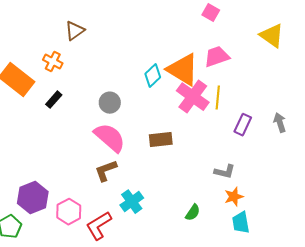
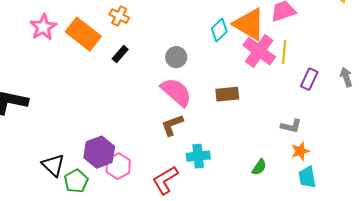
cyan cross: (132, 202) -> (198, 156), turned 30
pink hexagon: (69, 212) -> (118, 166), moved

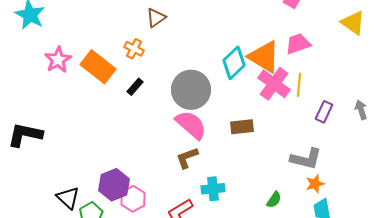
cyan diamond: (219, 30) -> (234, 63), size x1.4
gray circle: (176, 57) -> (191, 90), size x1.8
gray L-shape: (291, 126) -> (306, 159), size x1.5

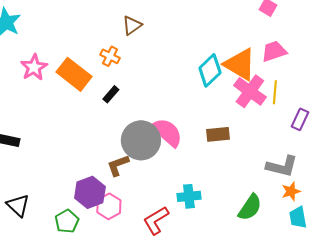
gray circle: (191, 90) -> (141, 140), moved
brown L-shape: (187, 158) -> (118, 165), moved
black triangle: (68, 198) -> (18, 205), moved
green semicircle: (274, 200) -> (250, 207), size x1.6

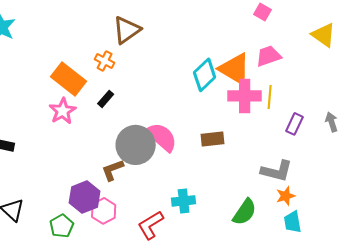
brown triangle: (132, 25) -> (127, 30), size x1.4
pink star: (34, 67) -> (63, 111), moved
pink cross: (250, 91) -> (245, 96), turned -36

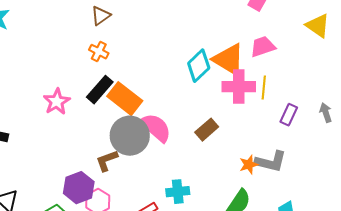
brown triangle: (127, 30) -> (101, 16), moved, size x0.7
orange rectangle: (69, 79) -> (125, 99), moved
black rectangle: (106, 99) -> (100, 90), size x1.6
brown rectangle: (213, 139) -> (207, 130), turned -35
orange star: (286, 196) -> (249, 165), moved

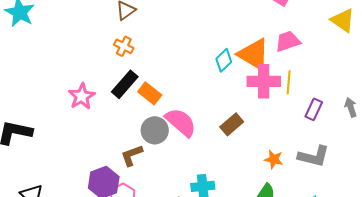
cyan diamond: (199, 66) -> (224, 60), size x0.7
orange rectangle: (125, 99) -> (150, 93), size x0.7
gray circle: (130, 136) -> (155, 130), size x0.7
gray L-shape: (271, 162) -> (314, 156), moved
orange star: (249, 165) -> (274, 159), turned 30

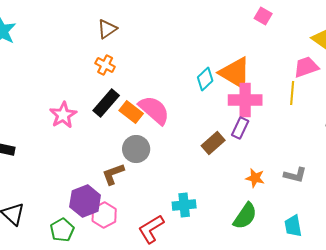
pink trapezoid: (288, 41) -> (306, 67), moved
yellow line: (289, 82) -> (292, 93), moved
purple rectangle: (314, 109) -> (240, 128), moved
pink semicircle: (181, 122) -> (154, 110), moved
gray L-shape: (314, 156) -> (295, 175), size x0.7

